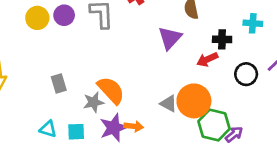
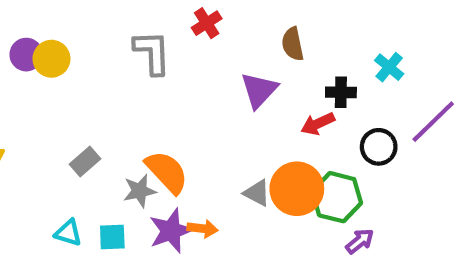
purple circle: (64, 15) -> (26, 55), moved
cyan cross: (253, 23) -> (389, 67), turned 36
gray rectangle: (59, 84) -> (85, 161), turned 66
green hexagon: (214, 125) -> (337, 197), moved

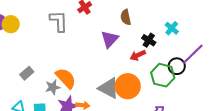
black cross: (341, 92) -> (149, 40), turned 32
black circle: (379, 147) -> (177, 66), moved
gray triangle: (257, 193) -> (109, 88), size x1.6
green hexagon: (337, 197) -> (163, 75), moved

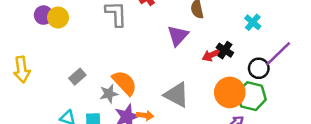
black cross: (149, 40) -> (225, 50), moved
green hexagon: (163, 75) -> (252, 96), moved
orange circle: (128, 86) -> (230, 92), moved

